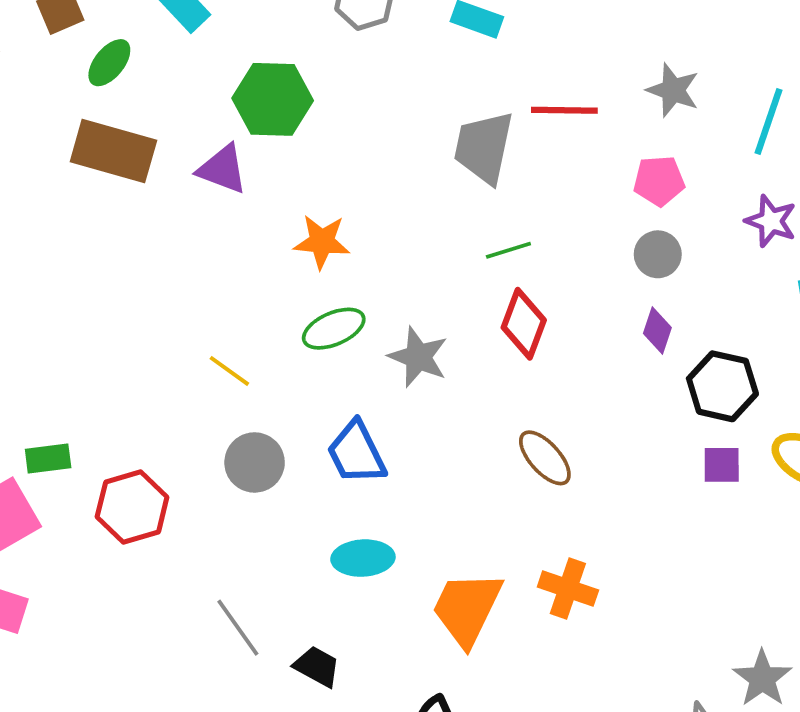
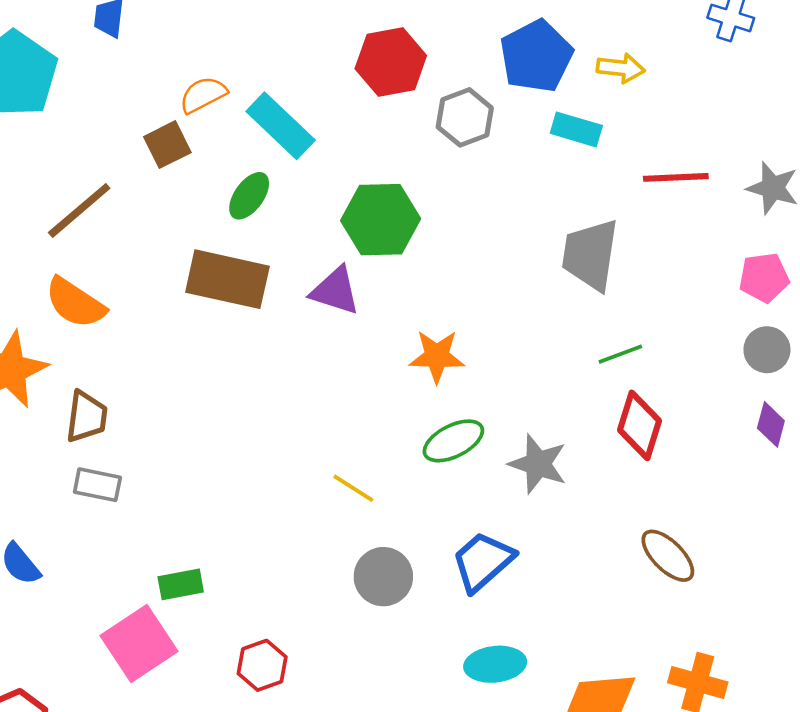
green ellipse: (109, 63) -> (249, 196), moved
red line: (564, 110) -> (676, 177), moved
blue trapezoid: (356, 453) -> (483, 561), turned 78
red hexagon: (132, 507) -> (262, 665), moved, size x0.7

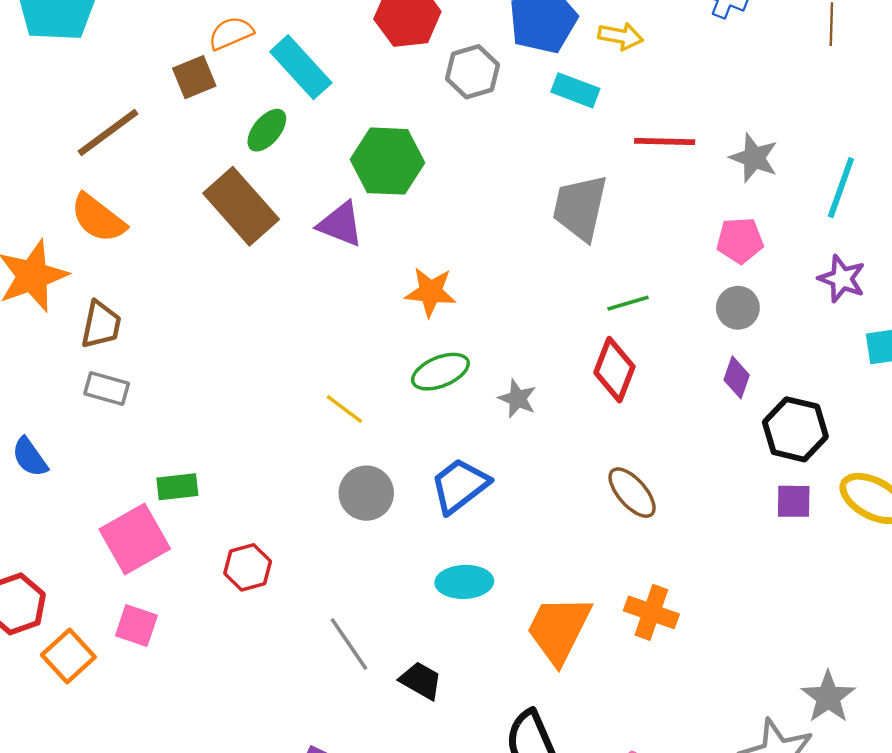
brown rectangle: (227, 279) -> (241, 206), turned 32
green line: (620, 354) -> (628, 303), moved
gray star: (538, 464) -> (517, 399), size x0.7

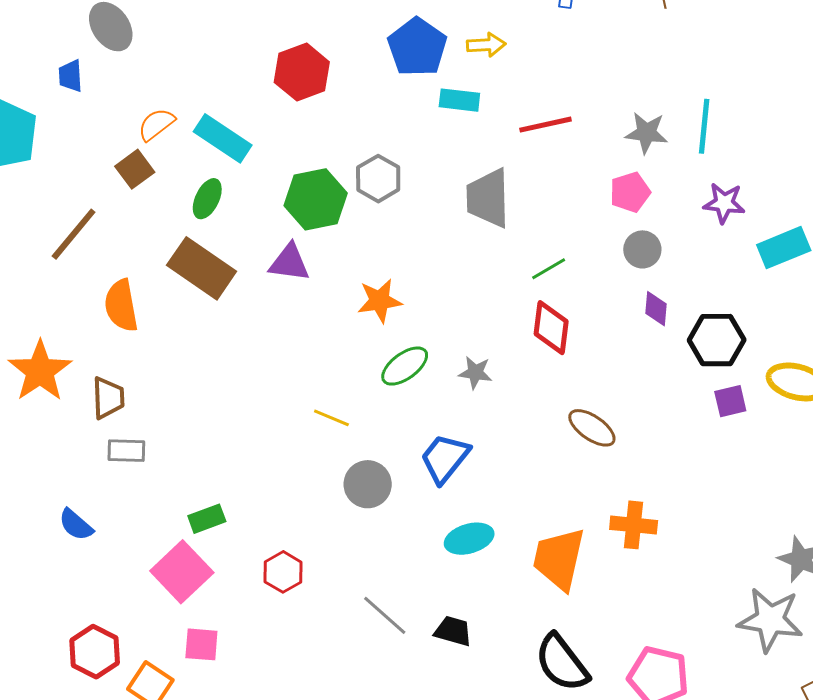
gray hexagon: (472, 72) -> (378, 179), moved
gray star: (754, 158) -> (646, 133), moved
orange semicircle: (98, 218) -> (121, 306), moved, turned 56

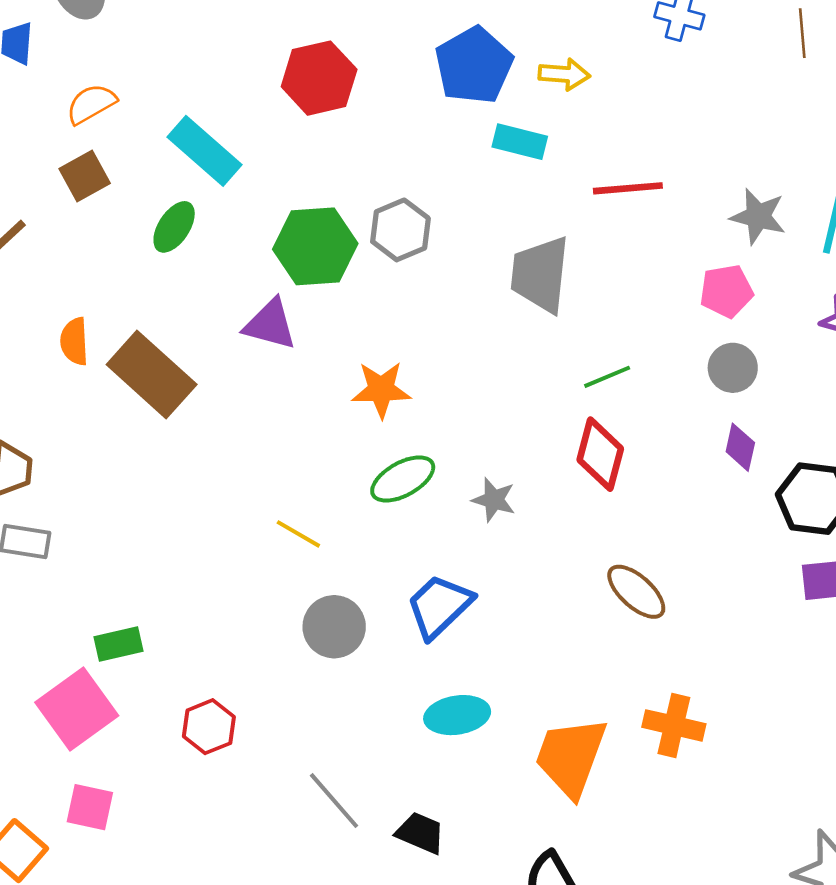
orange semicircle: (156, 124) -> (91, 104), moved
brown rectangle: (202, 268) -> (152, 375), moved
orange semicircle: (121, 306) -> (74, 341), moved, size x0.7

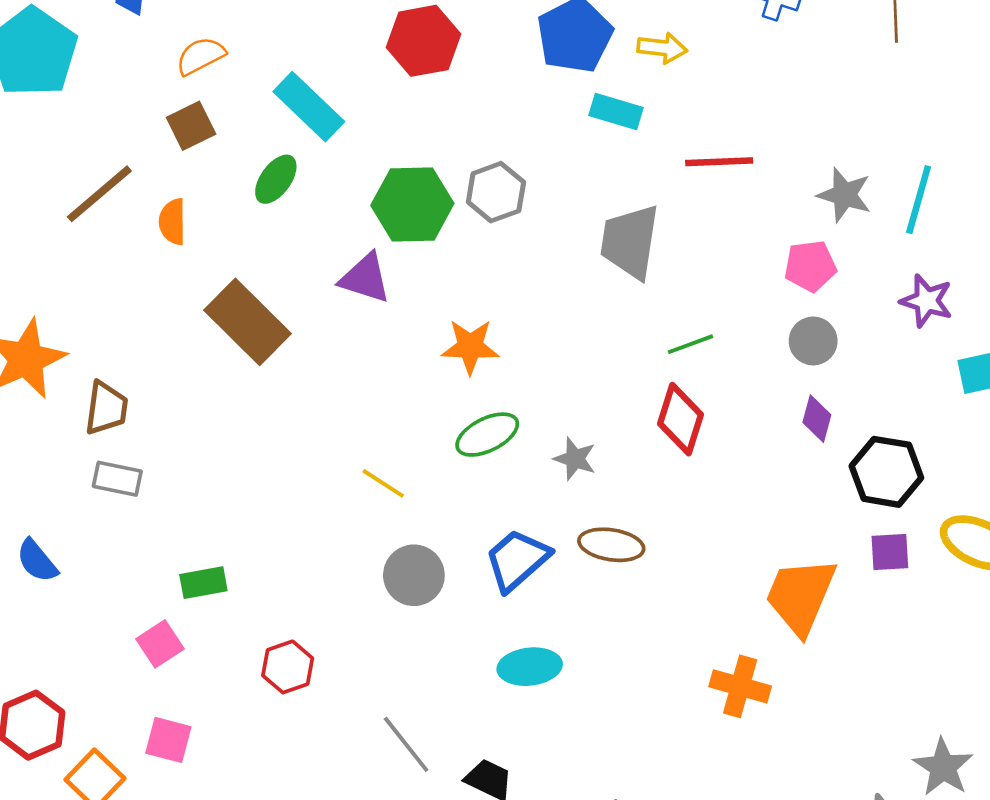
orange semicircle: (74, 341) -> (172, 222), moved
brown ellipse: (636, 592) -> (611, 545), moved, turned -36
pink square: (77, 709) -> (160, 644), size x0.6
orange trapezoid: (571, 757) -> (801, 596), moved

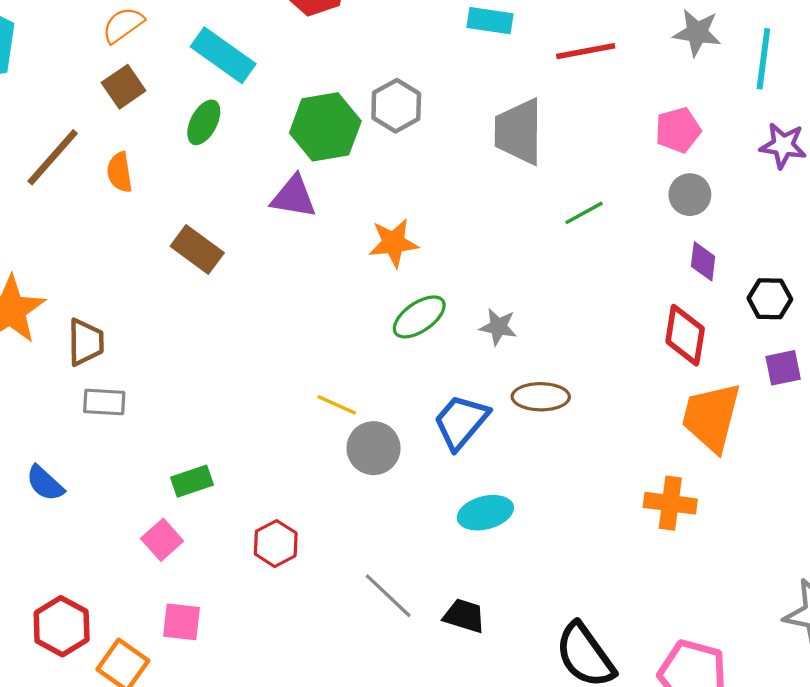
gray star: (844, 195) -> (697, 33), moved
brown rectangle: (247, 322) -> (197, 250), size x0.7
red diamond: (680, 419) -> (685, 335), moved
black hexagon: (886, 472) -> (770, 299), size x0.7
yellow line: (383, 483) -> (337, 405), moved

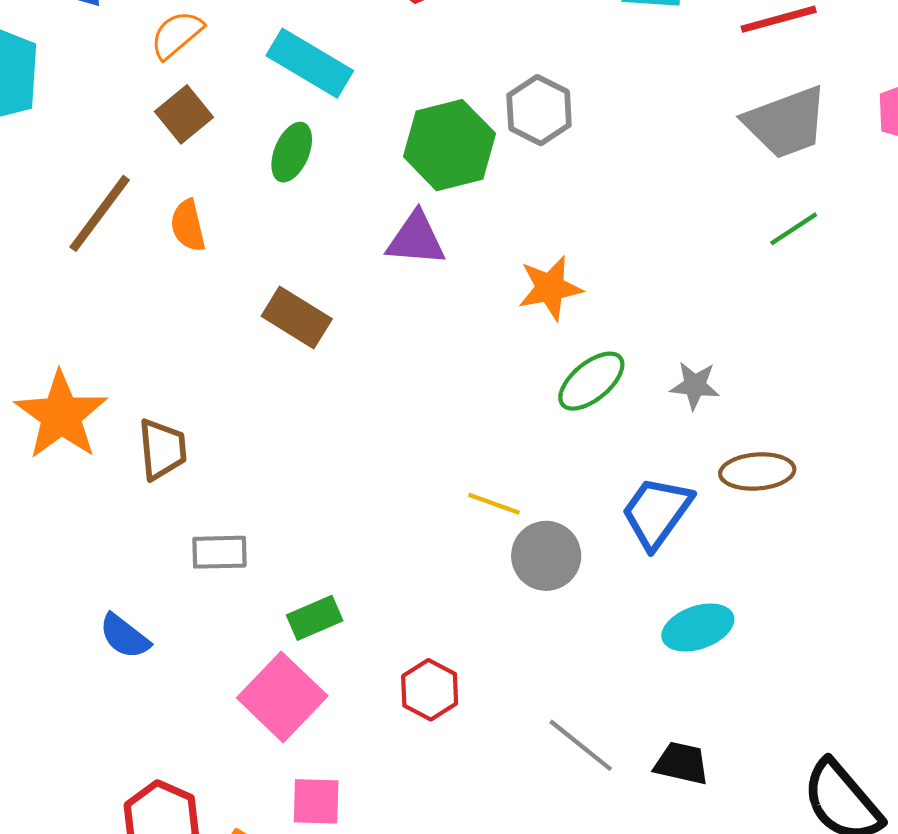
gray trapezoid: (519, 132) -> (786, 123), moved, turned -106
gray rectangle: (104, 402) -> (220, 552), moved
pink square: (162, 540) -> (282, 697), size x1.6

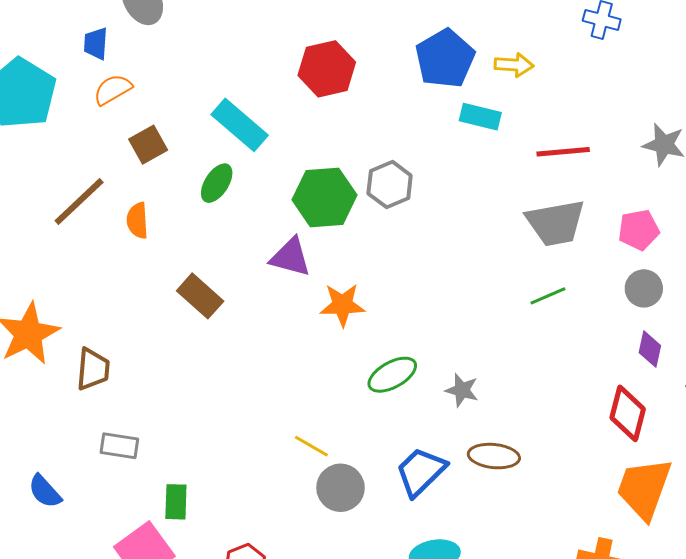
orange semicircle: (177, 35) -> (113, 90), moved
orange star: (550, 288) -> (342, 305), moved
green rectangle: (315, 618) -> (176, 502), turned -75

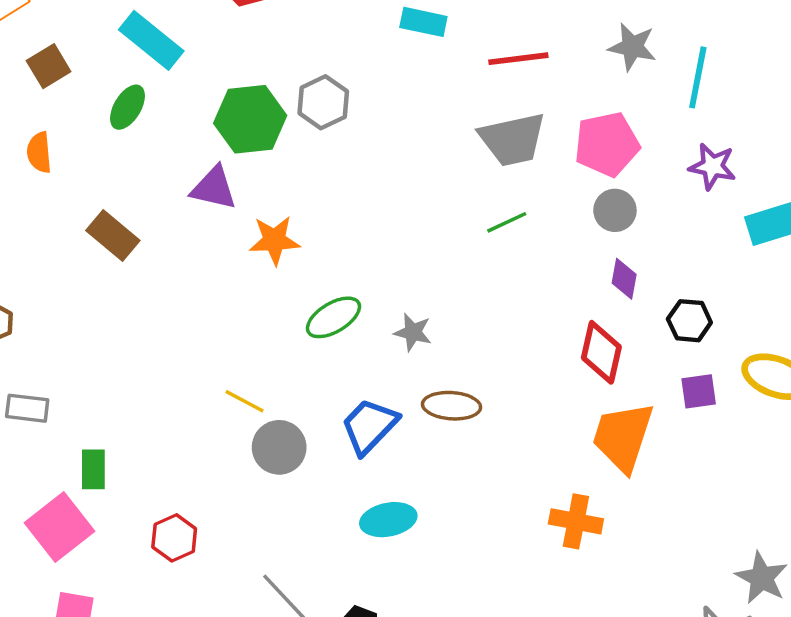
pink pentagon: (639, 230) -> (607, 144), size x1.4

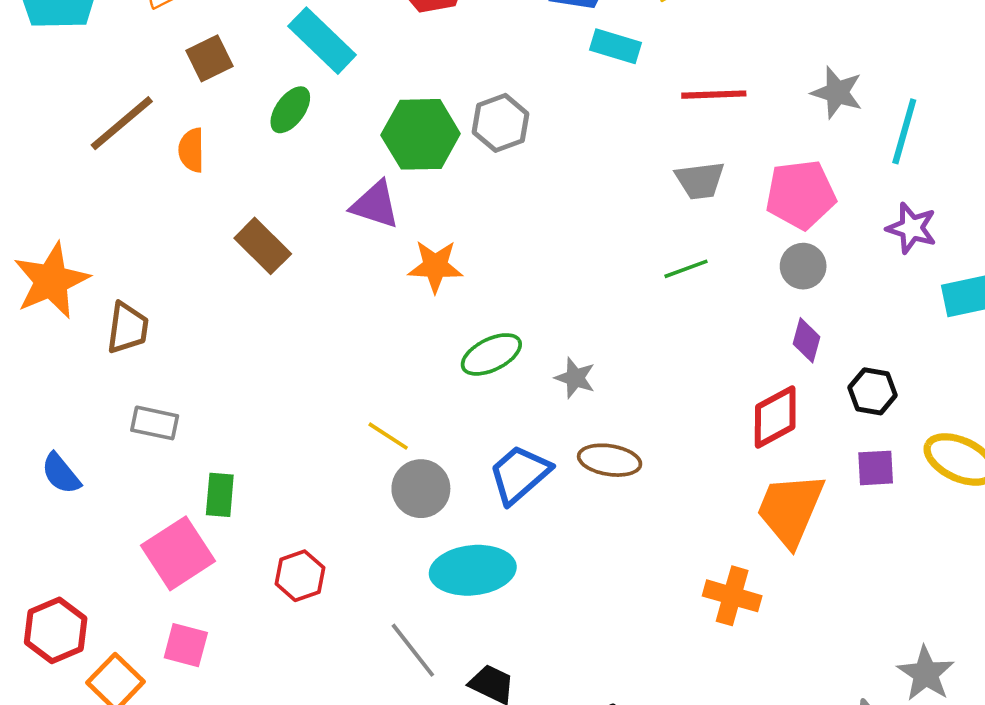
gray trapezoid: (513, 139) -> (700, 180), size x0.7
red diamond: (601, 352) -> (775, 417), turned 44
cyan ellipse: (388, 520) -> (473, 570), moved, size x1.4

